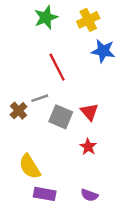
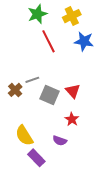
red line: (57, 67) -> (49, 41), moved
purple rectangle: (45, 194) -> (36, 158), turned 36
purple semicircle: (89, 195) -> (60, 141), moved

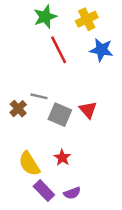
gray line: (32, 80) -> (39, 96), turned 32
red star: (72, 119) -> (62, 158), moved
purple semicircle: (60, 141) -> (72, 193), moved, turned -40

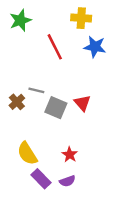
green star: (45, 17) -> (20, 20), moved
yellow cross: (87, 19) -> (81, 18), turned 30
red star: (62, 158) -> (70, 155), moved

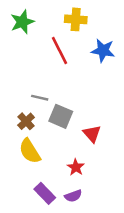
yellow cross: (81, 18) -> (76, 19), moved
brown cross: (17, 102) -> (26, 121), moved
red triangle: (82, 103) -> (92, 134), moved
yellow semicircle: (27, 153) -> (30, 151), moved

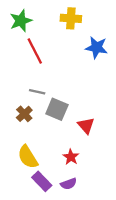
red line: (60, 50) -> (35, 51), moved
yellow semicircle: (30, 151) -> (28, 157), moved

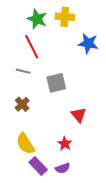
green star: (21, 21) -> (37, 19), moved, turned -30
gray line: (37, 92) -> (23, 71), moved
gray square: (57, 109) -> (56, 83), moved, turned -36

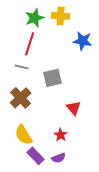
green star: (37, 19) -> (35, 18), turned 30
red line: (32, 47) -> (30, 44), turned 45
brown cross: (22, 104) -> (21, 98), size x1.5

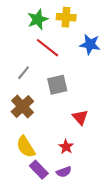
red line: (30, 44) -> (48, 48), moved, turned -70
gray line: (22, 67) -> (24, 73), turned -64

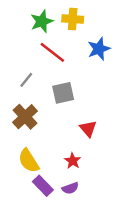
blue star: (90, 44) -> (99, 49), turned -30

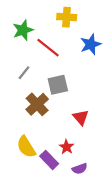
green star: (42, 21) -> (23, 30), moved
brown cross: (25, 117) -> (37, 104), moved
purple rectangle: (43, 186) -> (49, 160), moved
purple semicircle: (70, 188) -> (80, 169), moved

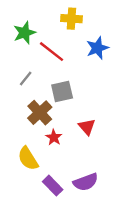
red star: (67, 147) -> (54, 137), moved
purple rectangle: (49, 160) -> (53, 186), moved
purple semicircle: (80, 169) -> (86, 182), size x1.5

